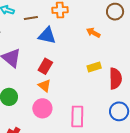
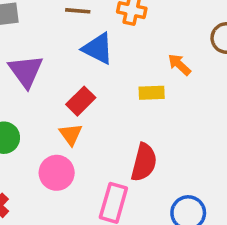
yellow rectangle: (94, 67) -> (152, 93), moved
red semicircle: (115, 79) -> (144, 162), moved

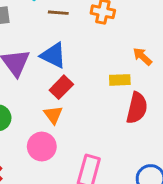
blue triangle: (98, 49) -> (53, 55), moved
red semicircle: (144, 162) -> (137, 108), moved

